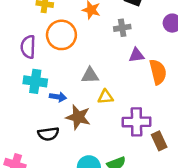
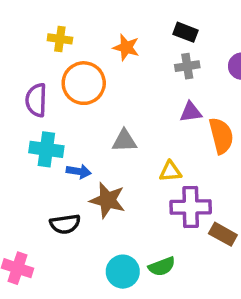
gray cross: (122, 28) -> (187, 66), moved
yellow triangle: (106, 97) -> (170, 171), moved
brown rectangle: (159, 141) -> (223, 234), turned -36

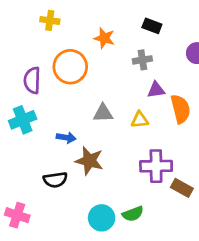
yellow cross: (60, 39) -> (50, 20), moved
gray cross: (187, 66) -> (142, 60), moved
cyan cross: (46, 149) -> (23, 120), moved, turned -30
yellow triangle: (170, 171) -> (140, 120), moved

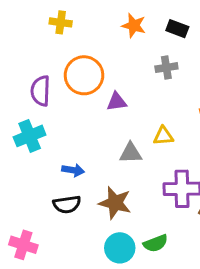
orange star: (104, 38) -> (134, 26), moved
purple triangle: (156, 90) -> (117, 102), moved
gray triangle: (103, 113) -> (131, 153), moved
blue arrow: (66, 138) -> (73, 170), moved
brown star: (89, 161) -> (115, 203), moved

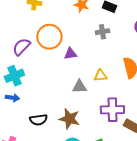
purple semicircle: (40, 91) -> (21, 47), turned 42
blue arrow: (73, 170) -> (12, 98), moved

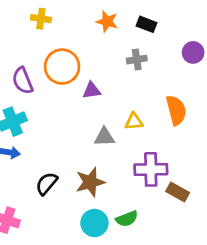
purple semicircle: (21, 47) -> (23, 81), turned -66
brown star: (69, 119) -> (90, 182), turned -30
black semicircle: (38, 120) -> (47, 184), turned 138

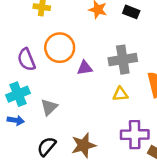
gray cross: (137, 60) -> (123, 60), moved, size x1.6
gray triangle: (104, 137) -> (49, 107), moved, turned -42

